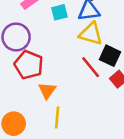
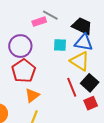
cyan square: (59, 12) -> (60, 45), moved

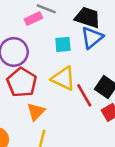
blue triangle: (84, 42) -> (92, 38), turned -42
yellow triangle: (80, 61) -> (63, 78), moved

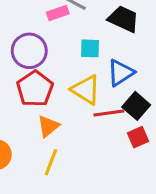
blue triangle: (92, 38) -> (121, 73), moved
red line: (84, 95) -> (109, 113), turned -75

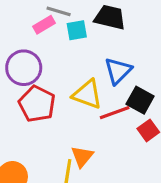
cyan square: (90, 48) -> (77, 30), moved
orange triangle: (48, 126) -> (82, 156), moved

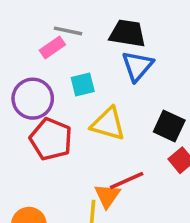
cyan square: (77, 30) -> (83, 84), moved
blue triangle: (118, 71) -> (137, 66), moved
red line: (115, 113) -> (127, 180), moved

